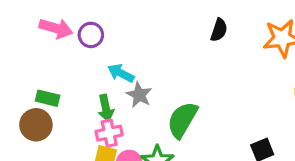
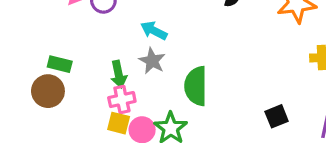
cyan arrow: (121, 73) -> (154, 31), moved
green semicircle: (182, 120) -> (196, 86), turned -30

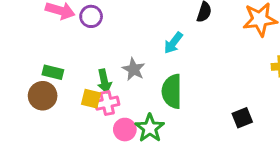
cyan arrow: (154, 31) -> (173, 43), moved, turned -80
yellow square: (119, 123) -> (91, 99), moved

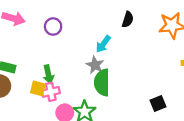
purple circle: (91, 16) -> (53, 27), moved
gray star: (134, 69) -> (95, 65), moved

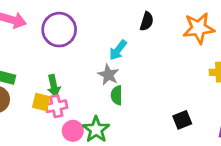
purple circle: (53, 27) -> (59, 30), size x1.6
green semicircle: (102, 82) -> (117, 95), size x0.6

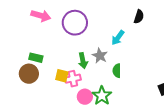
gray star: (108, 75) -> (100, 56), moved
green arrow: (54, 86) -> (83, 61), moved

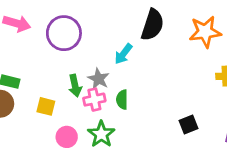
black semicircle: (139, 17) -> (152, 25), size x1.6
pink cross: (73, 79) -> (94, 100), moved
pink circle: (85, 97) -> (67, 137), moved

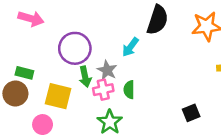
purple circle: (64, 33) -> (75, 48), moved
yellow square: (46, 106) -> (58, 96), size x1.5
pink circle: (67, 137) -> (43, 125), moved

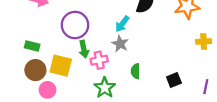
gray star: (107, 70) -> (120, 44), moved
green semicircle: (129, 90) -> (135, 71), moved
brown circle: (15, 94) -> (35, 70), moved

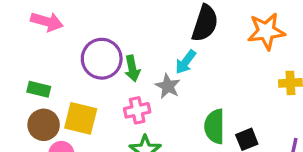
cyan arrow: (122, 24) -> (186, 62), moved
green arrow: (84, 49) -> (132, 68), moved
green semicircle: (135, 71) -> (215, 126), moved, size x1.5

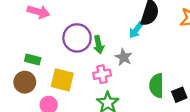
cyan arrow: (186, 62) -> (136, 30), moved
brown circle: (44, 125) -> (25, 82), moved

